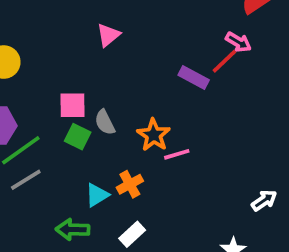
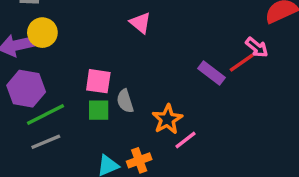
pink triangle: (108, 35) -> (140, 23), turned -50
green square: (78, 137) -> (99, 110), turned -35
pink line: (177, 154) -> (186, 140), turned -30

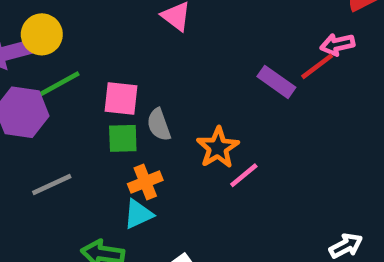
pink arrow: (257, 47) -> (337, 44), turned 130
green line: (45, 115) -> (54, 87), moved
orange cross: (139, 160) -> (145, 182), moved

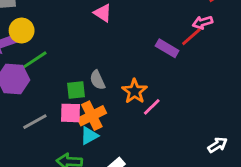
pink square: (121, 99) -> (70, 113), moved
orange cross: (145, 182) -> (92, 116), size x1.4

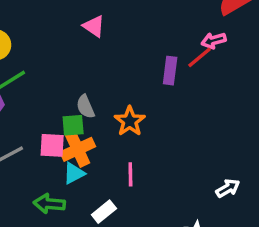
purple rectangle: (167, 48) -> (170, 71), turned 65
green square: (76, 90) -> (73, 125), moved
pink line: (152, 107) -> (130, 174), moved, turned -48

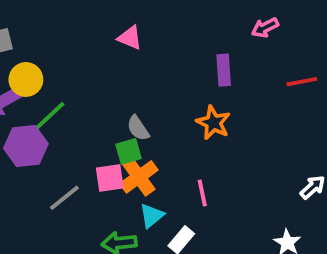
red line: (200, 57) -> (302, 82), moved, turned 40
orange star: (130, 121) -> (213, 123), moved
cyan triangle: (74, 173) -> (152, 216), moved

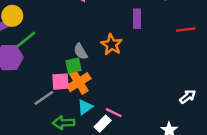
orange star: (213, 123) -> (112, 45), moved
pink line: (202, 193) -> (114, 113), moved, turned -56
gray line: (64, 198) -> (44, 98), moved

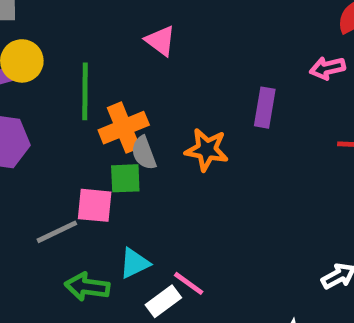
green line: (23, 41) -> (85, 91), moved, turned -60
orange star: (112, 45) -> (207, 150), turned -30
orange cross: (79, 82) -> (124, 128), moved

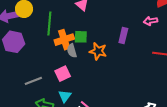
green square: (125, 178) -> (81, 37), moved
pink square: (95, 205) -> (63, 74), moved, turned -35
cyan triangle: (134, 263) -> (65, 96), turned -32

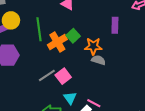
green square: (81, 37) -> (73, 36), turned -32
gray semicircle: (72, 51) -> (98, 60), moved, turned 136
gray line: (33, 81) -> (47, 75), moved

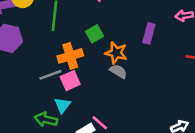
orange cross: (57, 42) -> (70, 56), moved
cyan triangle: (70, 98) -> (62, 105), moved

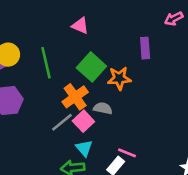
green square: (94, 34) -> (91, 67), size x1.5
gray semicircle: (118, 71) -> (103, 108), moved

